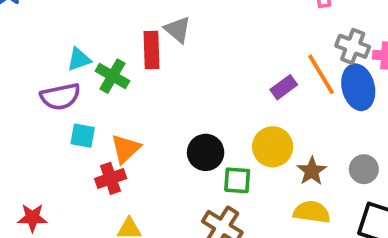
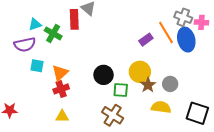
gray circle: (364, 169) -> (170, 84), moved
brown star: (312, 171) -> (148, 85), moved
red cross: (111, 178) -> (61, 89), moved

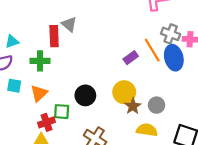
green cross: (53, 33) -> (40, 61), moved, turned -30
red cross: (61, 89) -> (47, 122), moved
green square: (121, 90) -> (62, 112), moved

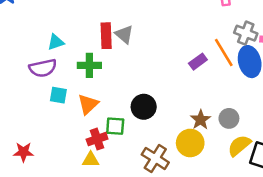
gray triangle: (69, 24) -> (124, 34), moved
yellow circle: (124, 92) -> (190, 143), moved
yellow semicircle: (147, 130) -> (239, 146), moved, turned -48

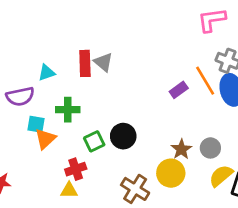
cyan triangle: (56, 42) -> (47, 73), moved
green cross: (89, 65) -> (68, 110), moved
orange triangle: (88, 104) -> (45, 139), moved
green square: (115, 126) -> (94, 141), moved, turned -30

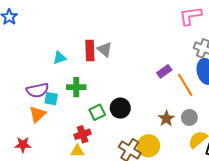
orange line: (205, 81) -> (185, 85), moved
purple semicircle: (20, 96) -> (38, 90), moved
orange triangle: (45, 139) -> (38, 114), moved
yellow circle: (171, 173) -> (149, 146), moved

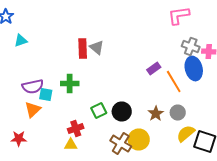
cyan triangle: (60, 58) -> (21, 40), moved
black circle: (120, 108) -> (122, 112), moved
green square: (97, 112) -> (99, 110), moved

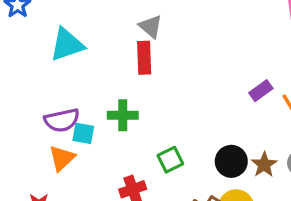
cyan triangle: (21, 40) -> (67, 45), moved, size x1.6
gray triangle: (97, 48) -> (151, 26), moved
black circle: (122, 112) -> (231, 161), moved

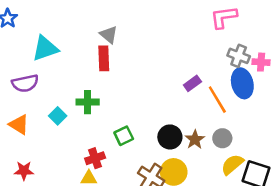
purple semicircle: (62, 120) -> (25, 83), moved
cyan square: (83, 133) -> (58, 116), turned 35
orange triangle: (62, 158) -> (19, 125), moved, turned -45

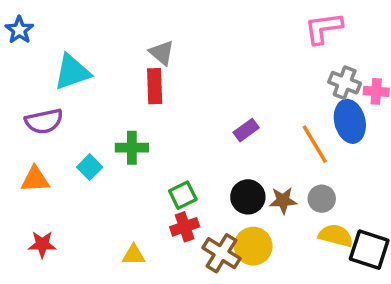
purple rectangle: (192, 83) -> (246, 130), moved
orange triangle: (19, 125) -> (35, 179), turned -35
brown star: (195, 139) -> (283, 200), turned 30
red cross: (95, 158) -> (185, 227), moved
yellow semicircle: (232, 164) -> (336, 236), turned 55

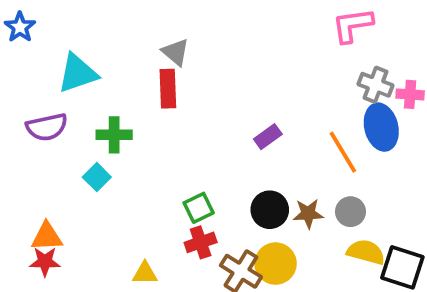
green cross: (132, 148) -> (114, 135), moved
orange triangle: (35, 179) -> (47, 237), moved

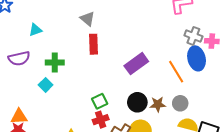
cyan triangle: (78, 73) -> (35, 30), size x0.6
red rectangle: (168, 89) -> (93, 44), moved
purple rectangle: (268, 137) -> (136, 64), size x1.6

